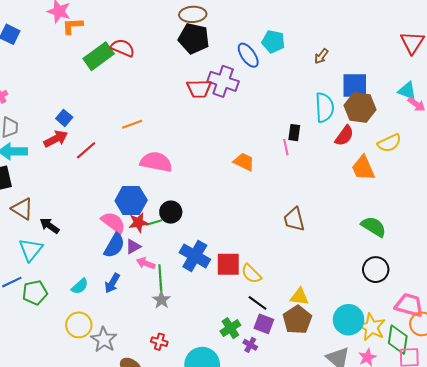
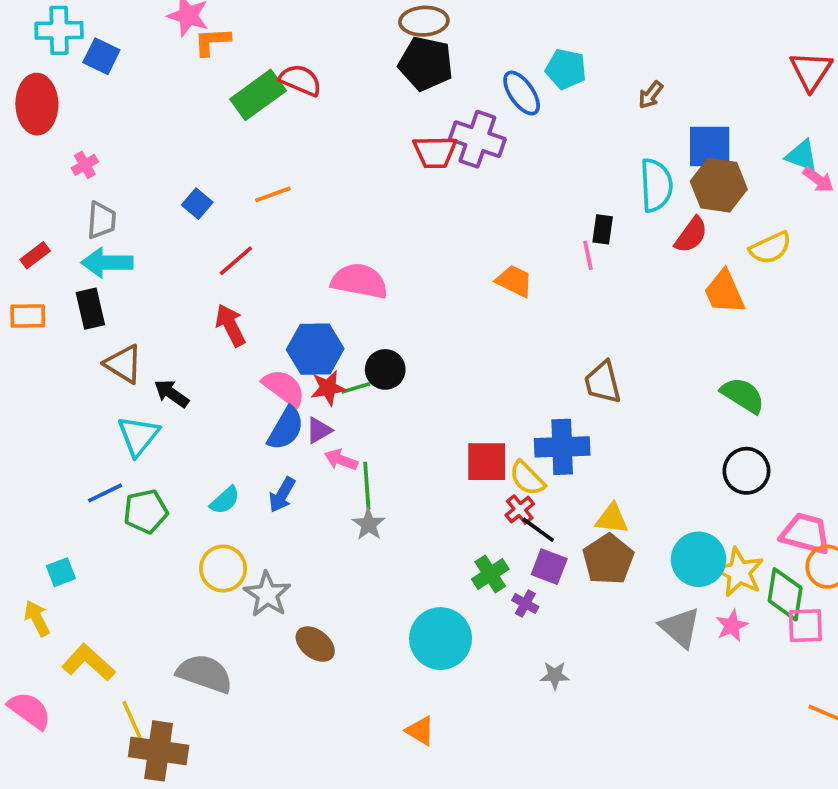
orange line: (132, 124) -> (273, 194), moved
red arrow: (56, 139) -> (230, 325), moved, turned -90
blue cross: (195, 256) -> (562, 447), moved, turned -32
red cross: (159, 342) -> (520, 510), moved, turned 35

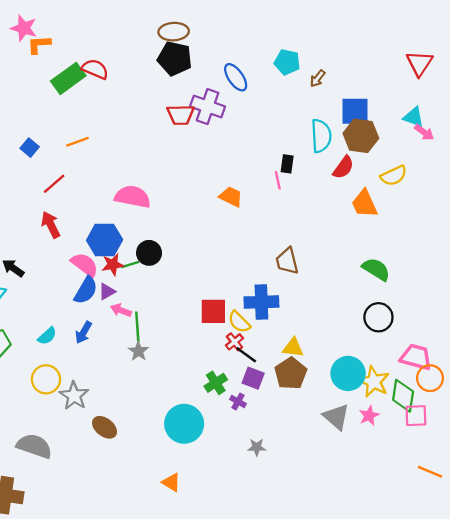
cyan pentagon: (566, 69) -> (287, 62), moved

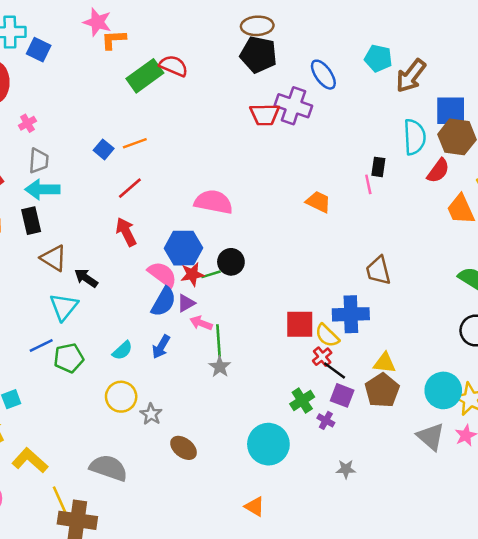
brown arrow: (318, 78) -> (411, 76), size x1.8
orange line: (78, 142) -> (135, 143), moved
gray star: (74, 396) -> (151, 414), size x0.7

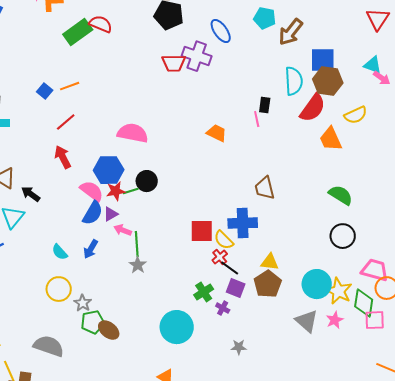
red semicircle: (438, 171) -> (313, 108), size x1.4
cyan semicircle: (122, 350) -> (60, 252), turned 90
green pentagon: (69, 358) -> (93, 322), moved

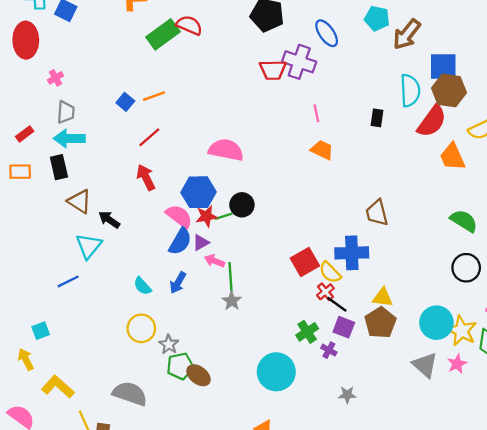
pink line: (257, 119) -> (316, 113), moved
red square: (202, 231) -> (305, 262), turned -30

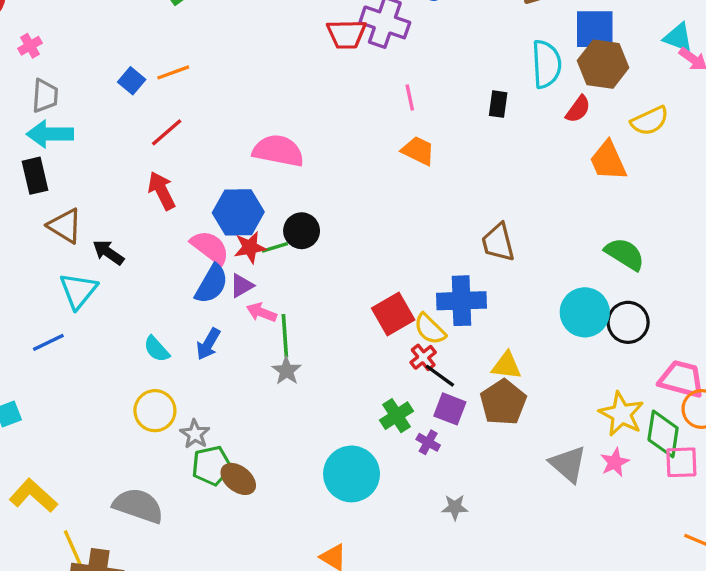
red semicircle: (432, 121) -> (578, 109), size x0.6
cyan circle: (436, 323) -> (585, 312), moved

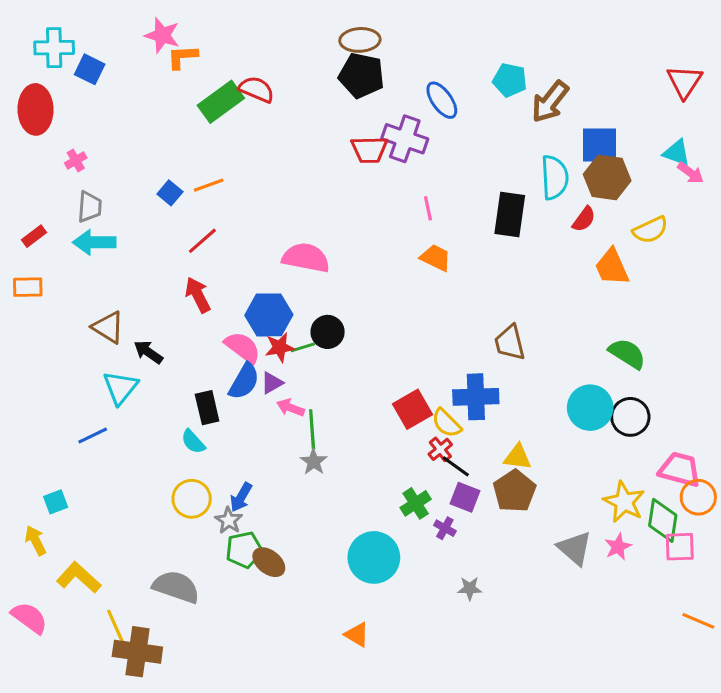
black rectangle: (498, 104) -> (510, 215), size x1.8
black rectangle: (35, 176) -> (207, 408), moved
blue arrow: (208, 344) -> (241, 497), moved

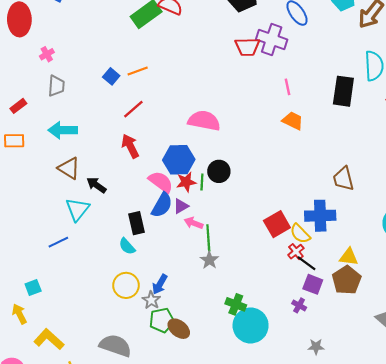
cyan arrow: (94, 242) -> (63, 130), moved
green line: (303, 347) -> (202, 182), turned -70
green cross: (416, 503) -> (236, 304), moved, turned -36

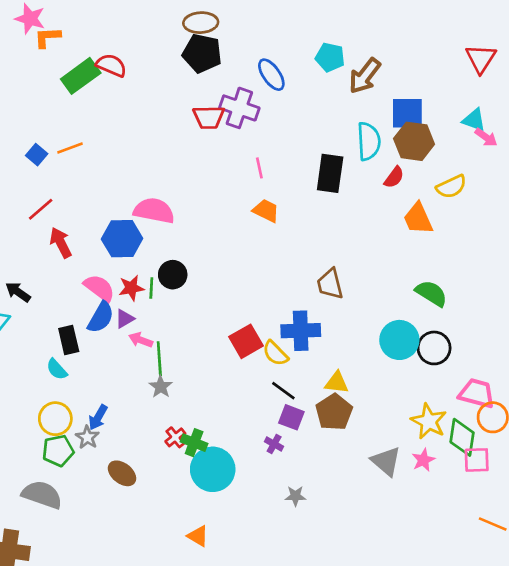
red line: (133, 109) -> (41, 209), moved
blue hexagon: (179, 160) -> (122, 239), moved
red cross: (296, 252) -> (175, 437), moved
green pentagon: (162, 320) -> (58, 451), moved

